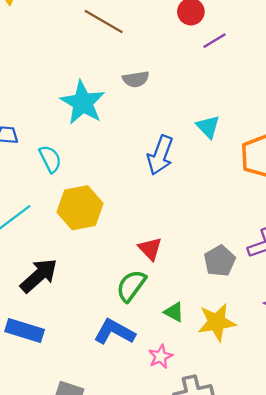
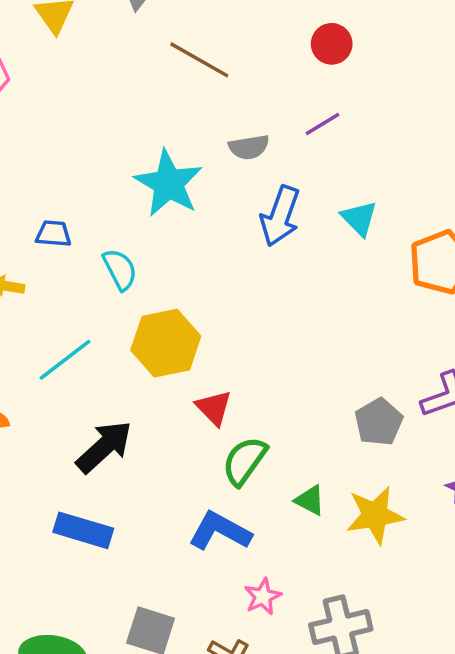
purple line: (214, 41) -> (322, 124), moved
blue arrow: (160, 155) -> (280, 216), moved
red triangle: (150, 249) -> (214, 408), moved
pink star: (160, 357) -> (263, 597), moved

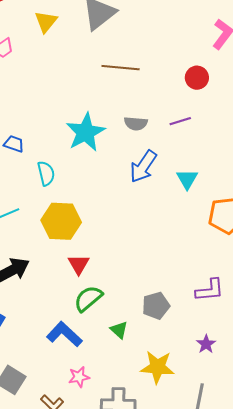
brown line: (199, 60) -> (121, 68), turned -39
gray pentagon: (379, 422) -> (156, 306), moved
yellow star: (375, 515) -> (157, 367), moved

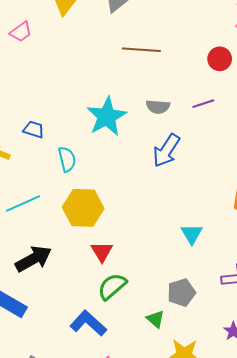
cyan triangle: (187, 179) -> (192, 234), moved
green triangle: (119, 330) -> (155, 319), moved

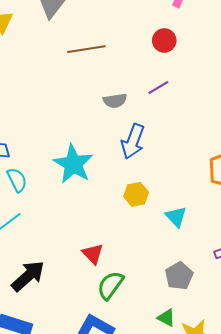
cyan star: (107, 117) -> (73, 164), moved
cyan semicircle: (67, 159) -> (17, 180), moved
yellow hexagon: (83, 208) -> (136, 194), moved, size x0.6
green triangle: (155, 319) -> (166, 318), moved

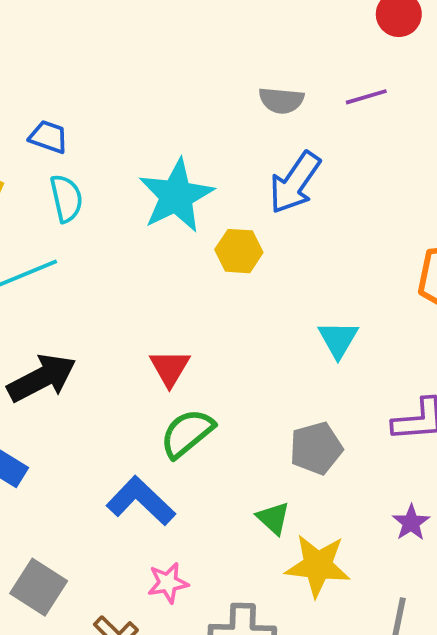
yellow hexagon: (136, 194) -> (239, 251), moved

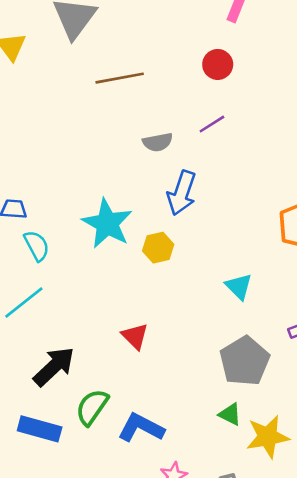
green semicircle: (187, 433) -> (92, 407), moved
gray pentagon: (316, 448) -> (245, 361), size x1.4

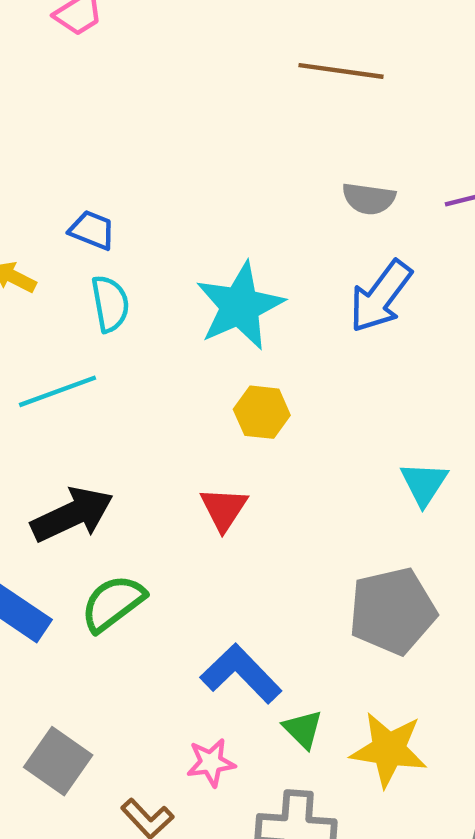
yellow hexagon: (158, 248) -> (262, 412), moved
green triangle: (230, 414) -> (303, 729), moved
blue L-shape: (141, 428) -> (241, 674), moved

